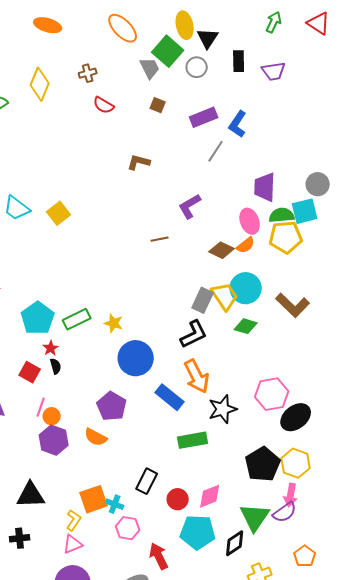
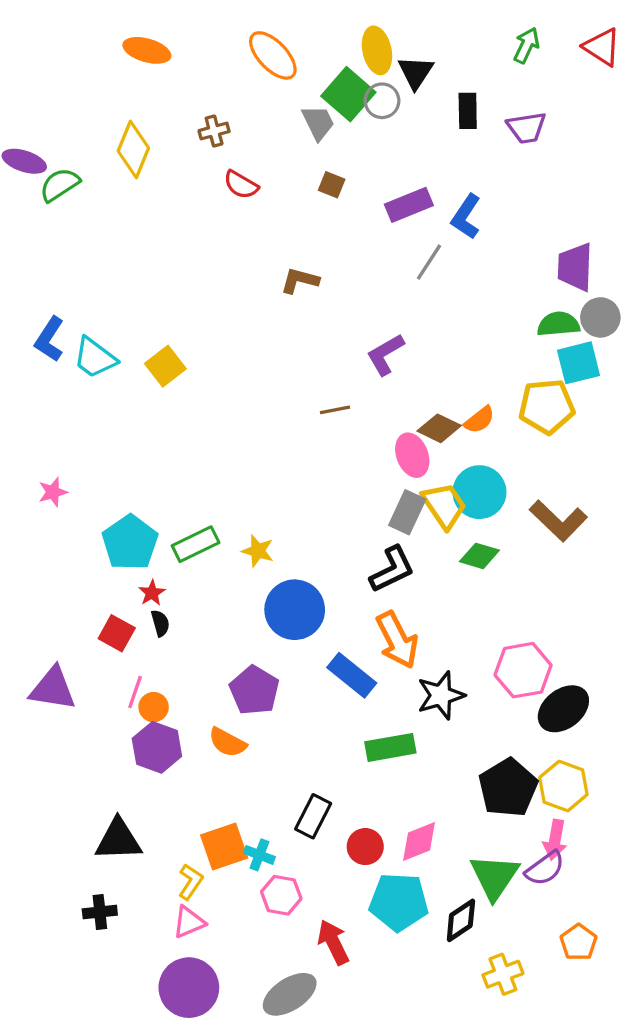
gray circle: (197, 67) -> (382, 101), moved
purple trapezoid: (265, 187) -> (575, 267), moved
green semicircle: (282, 215) -> (558, 324), moved
pink ellipse: (250, 221) -> (412, 455), moved

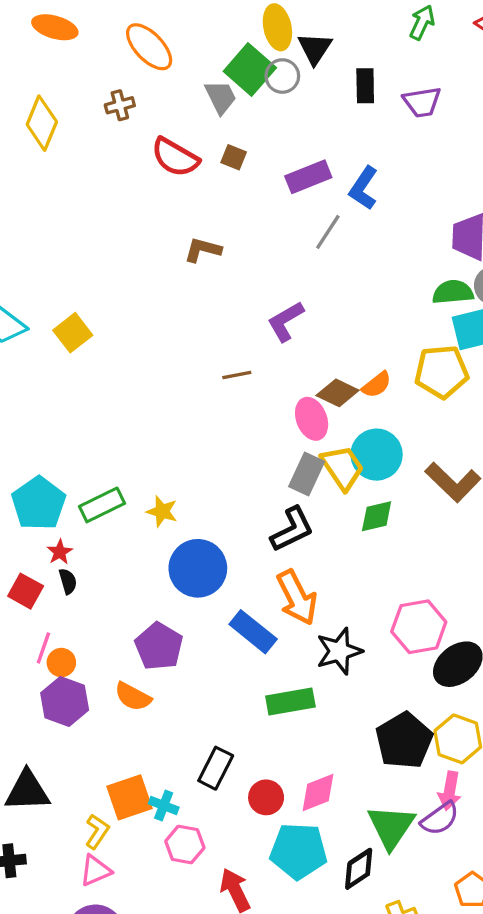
orange ellipse: (273, 55) -> (149, 47), moved
red semicircle: (241, 185) -> (175, 157), moved, size x1.4
green diamond: (479, 556) -> (377, 516), turned -30

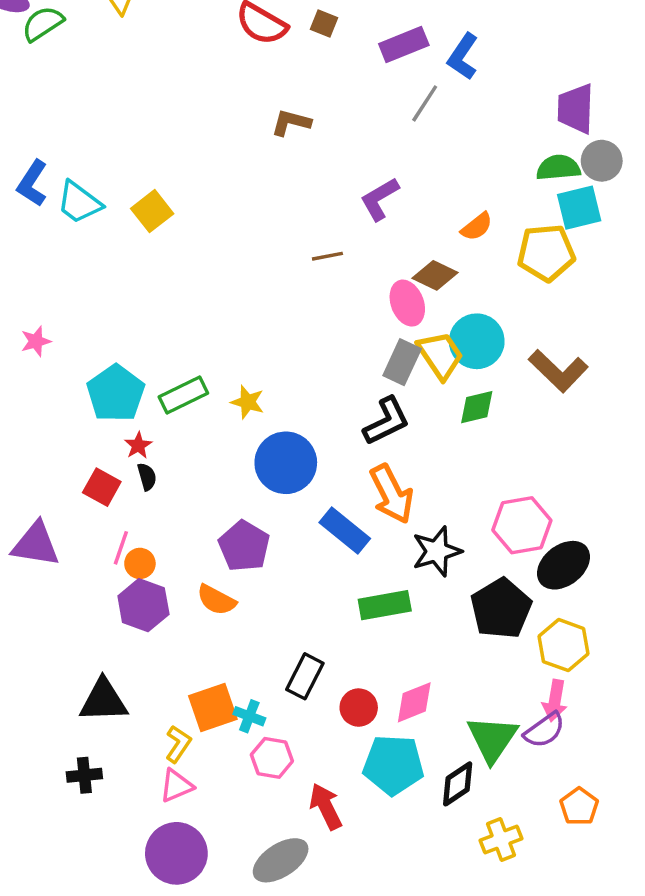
orange semicircle: (377, 385) -> (477, 227), moved
black pentagon: (404, 741) -> (501, 609), moved

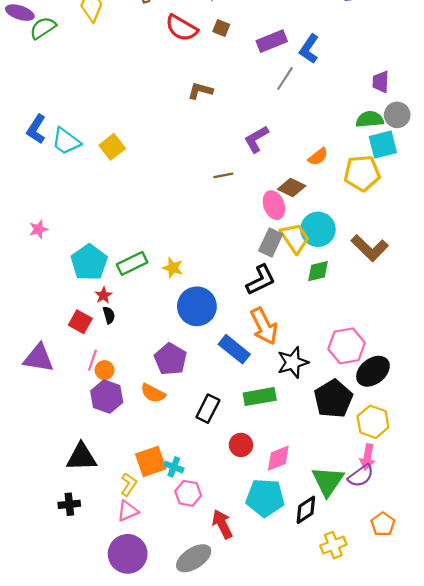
purple trapezoid: (576, 109) -> (381, 82), size x0.7
black rectangle: (305, 676) -> (208, 409), moved
red circle: (359, 708) -> (241, 445), moved

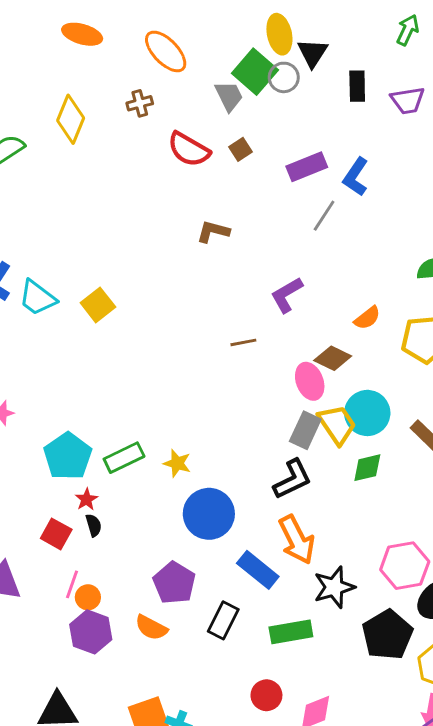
brown square: (221, 28) -> (241, 149), turned 35
black rectangle: (208, 409) -> (223, 620), moved

